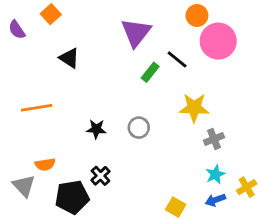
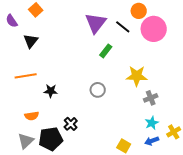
black triangle: (69, 58) -> (31, 41), moved, turned 35
black line: (177, 59) -> (123, 27), moved
black star: (96, 129) -> (51, 91), moved
gray triangle: (24, 186) -> (26, 141), moved, turned 30

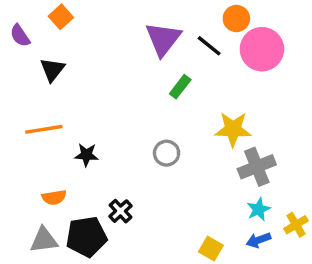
gray cross: (151, 98) -> (257, 167), size x1.5
gray triangle: (26, 141) -> (44, 240), turned 36

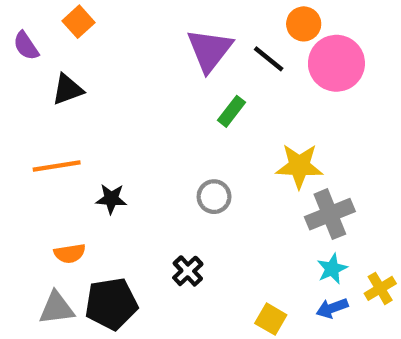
black triangle: (52, 70) -> (68, 89), turned 32
black cross: (121, 211) -> (188, 271), moved

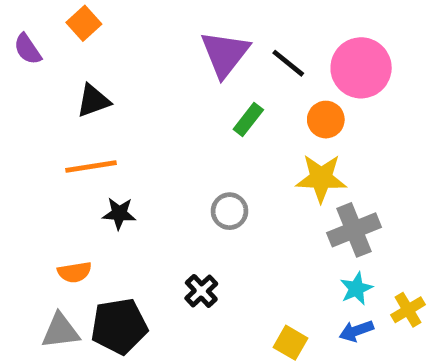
orange circle: (304, 24) -> (326, 120), moved
black triangle: (68, 89) -> (93, 101), moved
orange line: (57, 166) -> (91, 166), moved

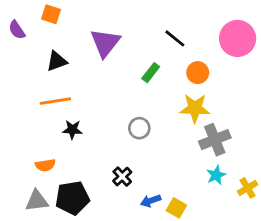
orange square: (84, 23) -> (51, 14), turned -30
purple triangle: (225, 54) -> (105, 43), moved
pink circle: (361, 68) -> (238, 38), moved
blue arrow: (356, 331) -> (151, 201), moved

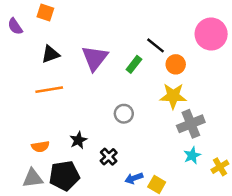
black line: (175, 38) -> (155, 45), moved
purple triangle: (105, 43) -> (95, 58), moved
black star: (72, 130) -> (78, 140), moved, turned -30

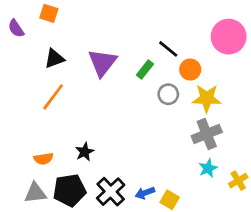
orange line: (49, 90) -> (53, 97), turned -44
yellow star: (173, 96) -> (207, 98), moved
gray circle: (124, 114) -> (168, 94), moved
black cross: (109, 157) -> (111, 192), moved, size x1.5

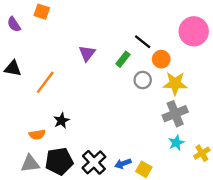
black triangle: (54, 59) -> (13, 68), moved, turned 30
purple triangle: (102, 63) -> (87, 53), size x0.7
black star: (85, 152) -> (61, 121), moved

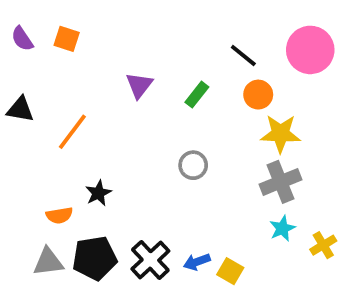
orange square: (42, 12) -> (67, 39), moved
black line: (143, 42) -> (243, 56), moved
gray circle: (143, 80) -> (193, 165), moved

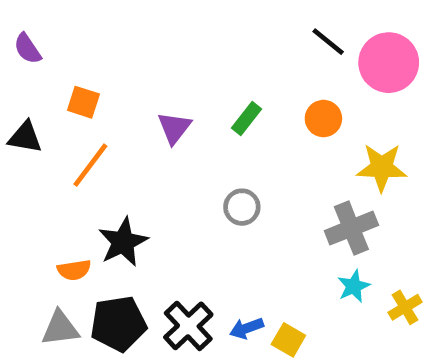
orange square: (67, 39) -> (83, 102), moved
black line: (243, 56) -> (328, 42), moved
purple triangle: (139, 85) -> (174, 128), moved
yellow star: (280, 134) -> (382, 167), moved
black star: (98, 193) -> (123, 242), size x1.5

